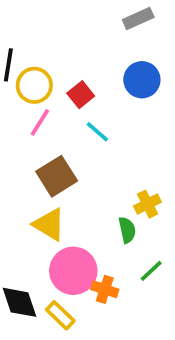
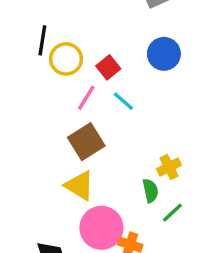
pink line: (40, 122) -> (86, 98), moved
green line: (151, 271) -> (172, 213), moved

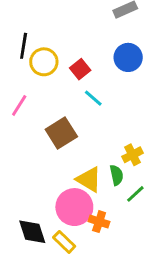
pink line: (86, 98) -> (19, 105), moved
yellow triangle: (79, 186) -> (89, 179), moved

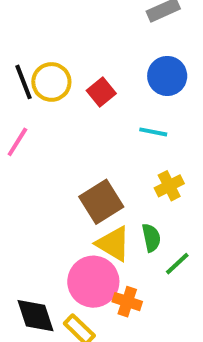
black line: (24, 46) -> (23, 82), moved, turned -30
cyan line: (93, 98) -> (153, 132), moved, turned -30
brown square: (61, 133) -> (101, 202), moved
yellow cross: (132, 155) -> (169, 186), moved

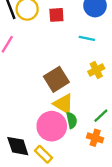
red square: (101, 92) -> (56, 15), turned 35
green semicircle: (151, 238) -> (72, 120), moved
orange cross: (127, 302) -> (95, 138), moved

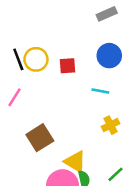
brown square: (56, 79) -> (40, 138), moved

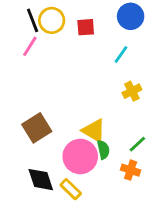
cyan line: (100, 91) -> (121, 54), turned -66
pink line: (15, 97) -> (30, 46), moved
brown square: (40, 138) -> (37, 128), moved

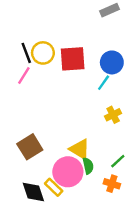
blue circle: (131, 16) -> (112, 62), moved
red square: (86, 27) -> (73, 59), size x1.6
yellow rectangle: (71, 189) -> (54, 187), moved

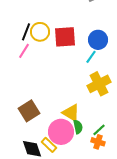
black line: (26, 53) -> (26, 32), turned 42
yellow cross: (113, 115) -> (99, 84), size x1.6
green line: (118, 161) -> (99, 130), moved

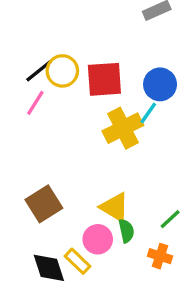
black line: (26, 32) -> (39, 71), turned 30
yellow cross: (99, 84) -> (123, 128), moved
green line: (99, 130) -> (170, 219), moved
pink circle: (61, 132) -> (98, 239), size x0.7

